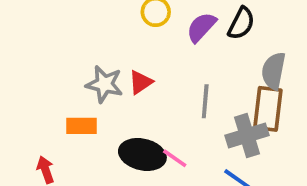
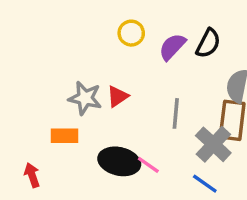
gray cross: (247, 135) -> (213, 144), turned -30

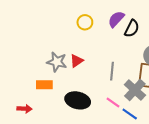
purple semicircle: (172, 47) -> (116, 19), moved
pink line: (148, 165) -> (113, 102), moved
red arrow: (32, 175) -> (25, 109), turned 112

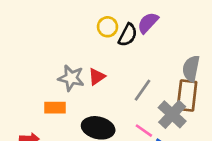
black semicircle: (132, 29) -> (128, 35), moved
gray line: (112, 71) -> (143, 90), turned 30

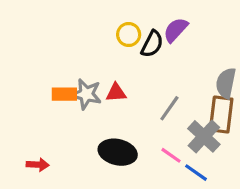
red triangle: (97, 77) -> (116, 93), turned 30
orange rectangle: (55, 108) -> (64, 94), moved

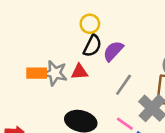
purple semicircle: (176, 30) -> (113, 51), moved
black semicircle: (152, 44) -> (92, 46), moved

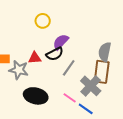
black semicircle: (92, 46) -> (55, 54), moved, turned 36
gray star: (55, 73) -> (19, 70), moved

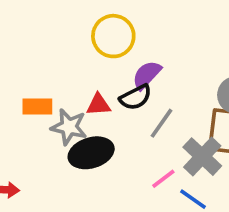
yellow circle: (43, 21) -> (113, 36), size x1.5
black ellipse: (36, 96) -> (91, 153), moved, turned -30
pink line: (70, 98) -> (163, 179), turned -72

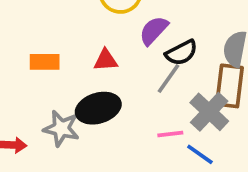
black semicircle: (136, 97) -> (181, 53), moved
gray star: (69, 127) -> (61, 128), moved
pink line: (163, 179) -> (170, 134), turned 30

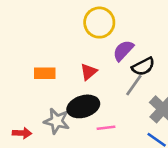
red triangle: (106, 60) -> (89, 72), turned -36
pink line: (170, 134) -> (106, 128), moved

